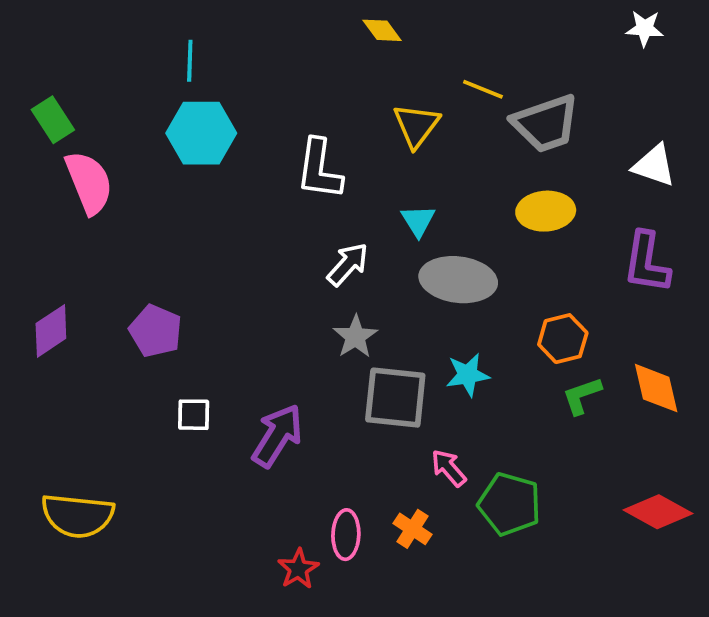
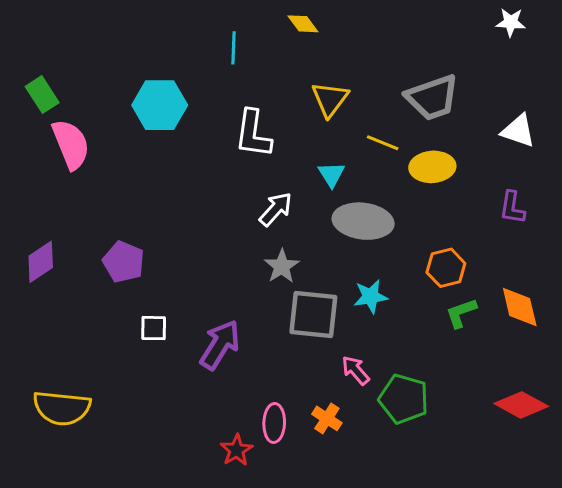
cyan line: (190, 61) -> (234, 48), moved
yellow line: (483, 89) -> (383, 143), moved
purple L-shape: (647, 262) -> (512, 208), size x0.7

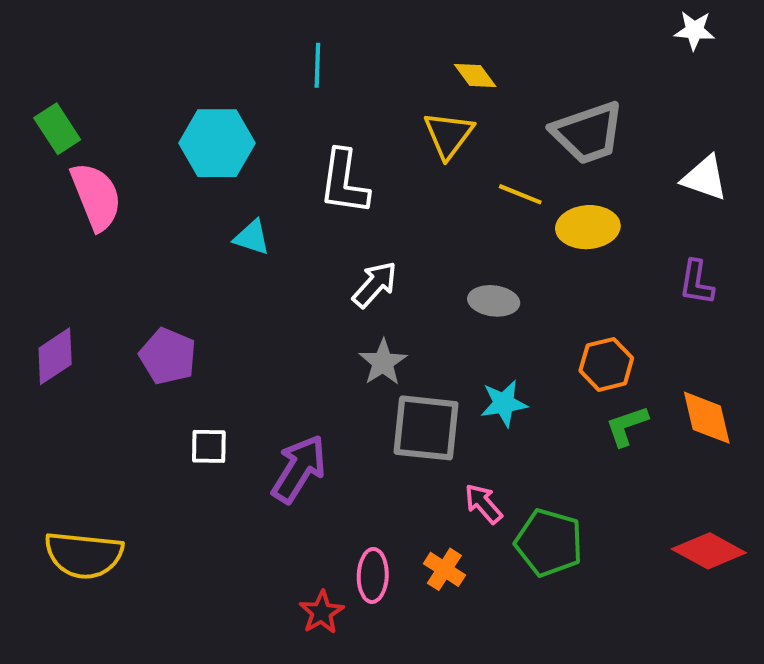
yellow diamond: (303, 24) -> (475, 75), moved
cyan triangle: (331, 174) -> (252, 237), moved, turned -40
gray ellipse: (363, 221) -> (494, 301), size x0.6

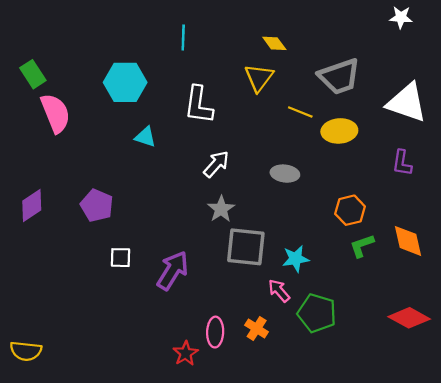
white triangle: (705, 178) -> (407, 103), size x1.5
cyan star: (504, 403) -> (296, 259), moved
yellow semicircle: (84, 555) -> (26, 351), moved, size x0.7

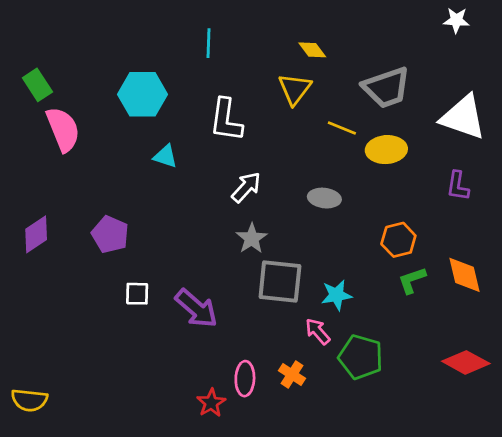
purple arrow: (173, 271) -> (196, 309), turned 99

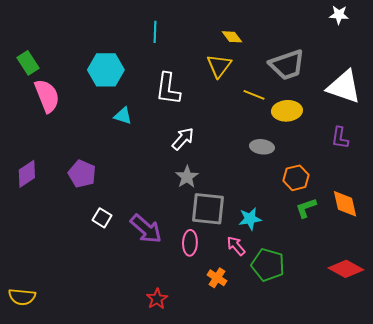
gray ellipse: (324, 198) -> (262, 147), moved
white square: (137, 294) -> (102, 218), turned 30
pink ellipse: (245, 379) -> (190, 243), moved

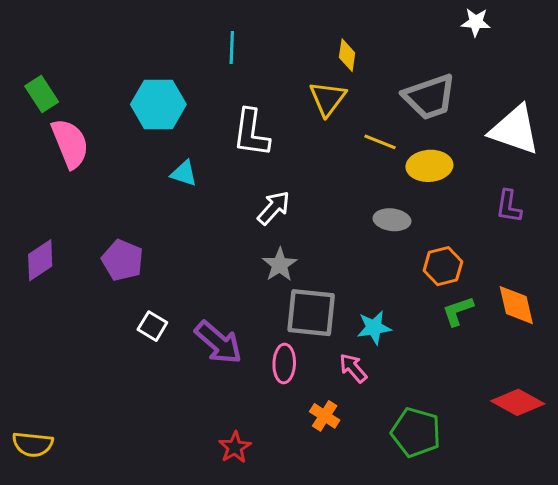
white star: (339, 15) -> (476, 22), moved
yellow diamond: (232, 37) -> (347, 55), turned 45
green pentagon: (268, 265) -> (416, 432), moved

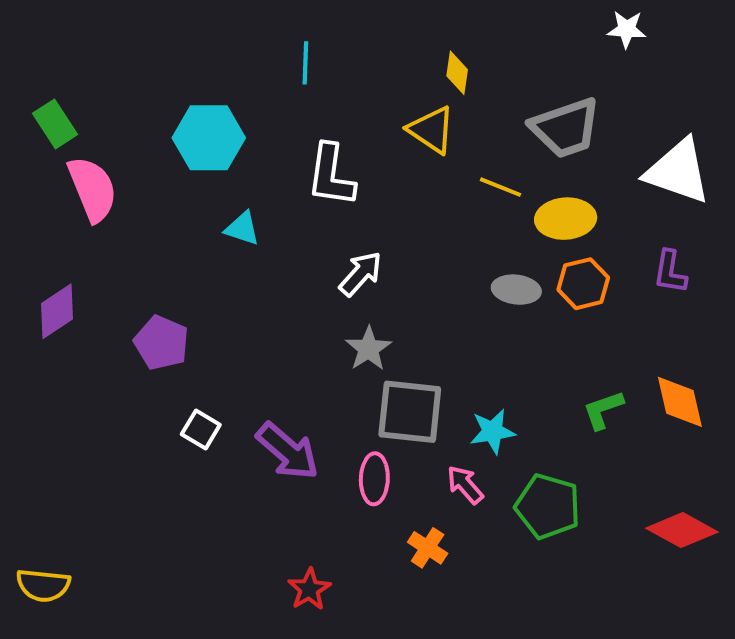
yellow triangle: (328, 98) -> (432, 130), turned -33
purple diamond: (40, 260) -> (57, 311), moved
orange hexagon: (443, 266) -> (583, 284), moved
green pentagon: (416, 432) -> (548, 506), moved

